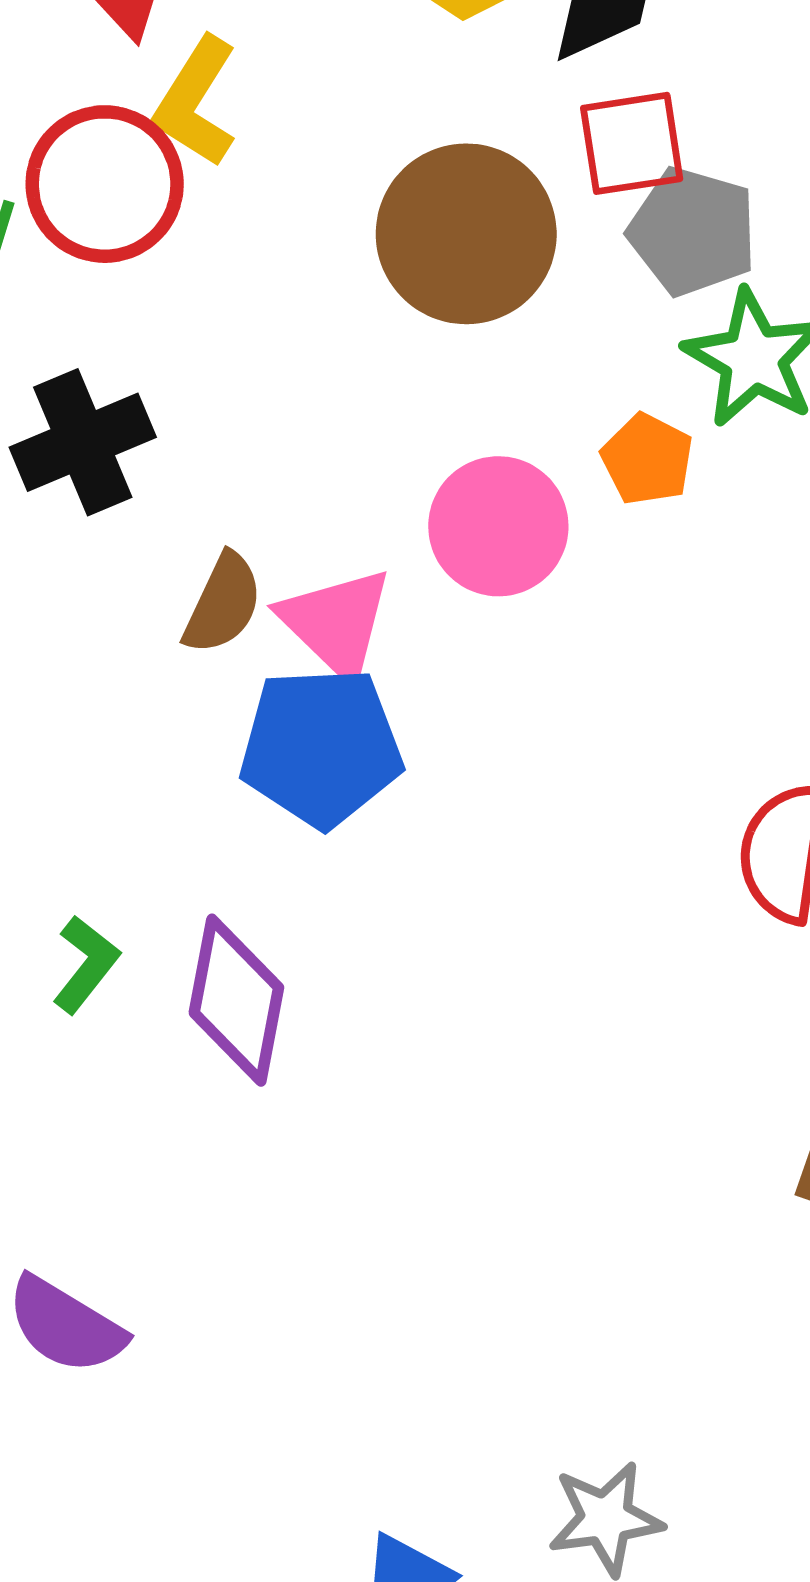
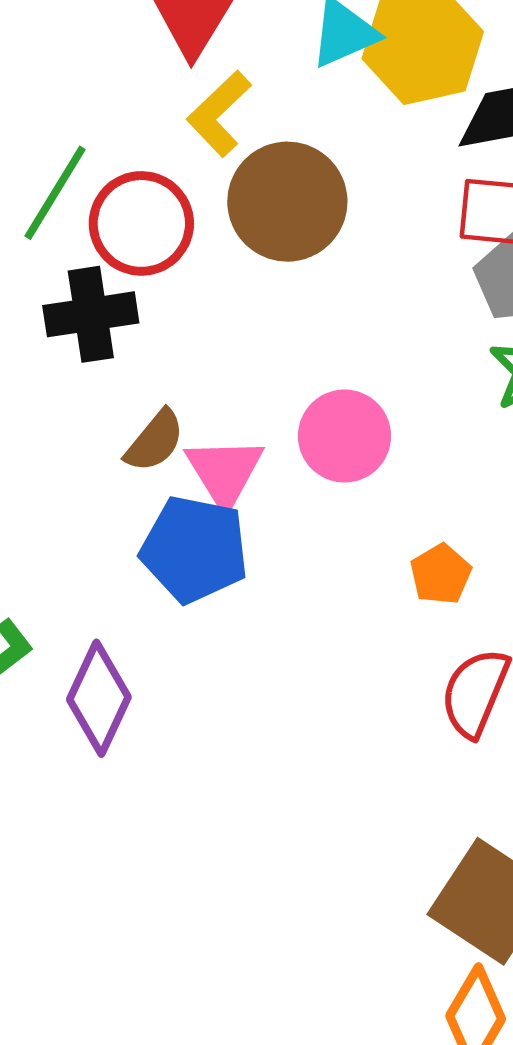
red circle: (105, 184) -> (141, 223), moved
brown circle: (466, 234) -> (287, 202), moved
orange pentagon: (647, 459) -> (441, 574), moved

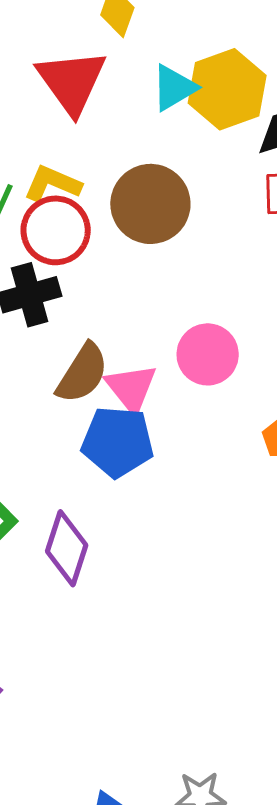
yellow L-shape: (219, 114) -> (52, 184), moved, turned 74
brown semicircle: (155, 441) -> (82, 373), size x1.4

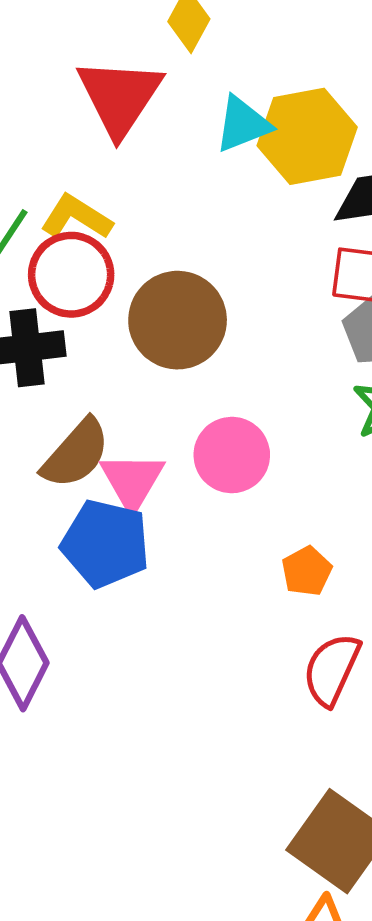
brown circle: (150, 204) -> (178, 320), moved

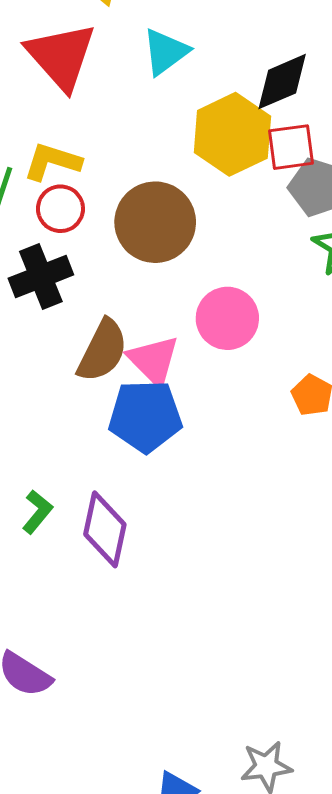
yellow hexagon: (307, 136) -> (232, 134), moved
red circle: (71, 275) -> (60, 209), size x0.7

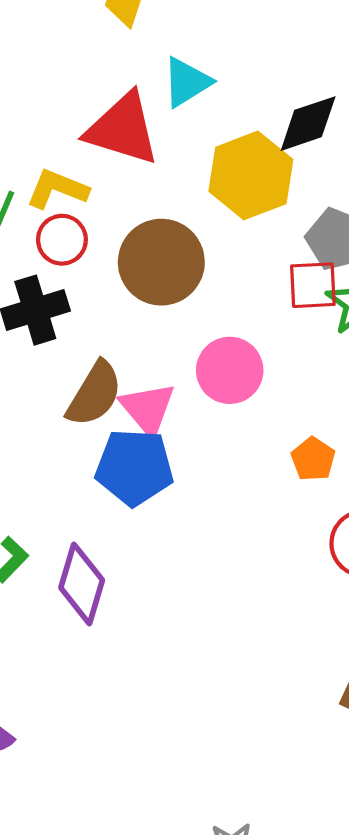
red triangle: (61, 56) -> (123, 129), moved, turned -36
red square: (291, 147) -> (313, 285), moved

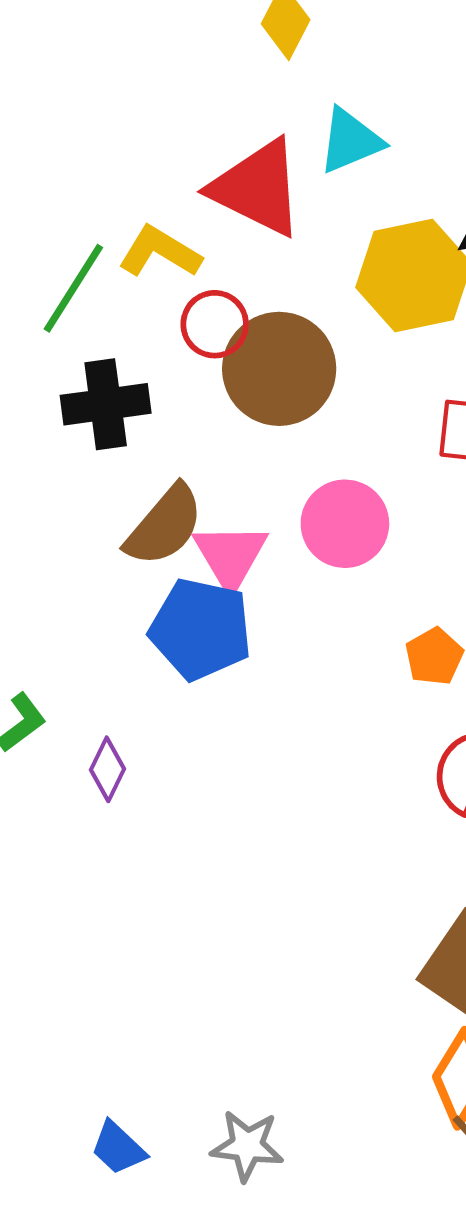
red circle: (62, 240) -> (215, 324), moved
purple diamond: (82, 584) -> (108, 769), size x0.6

